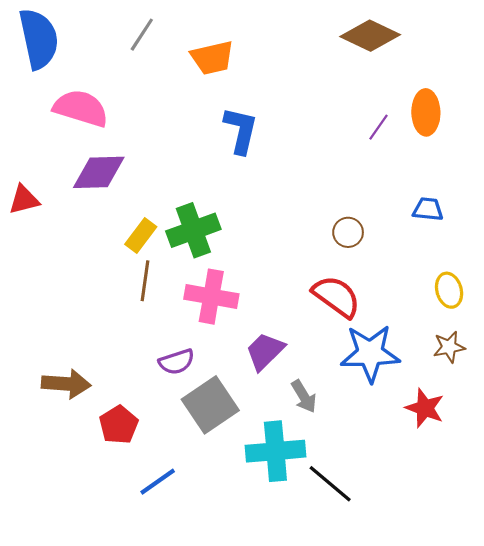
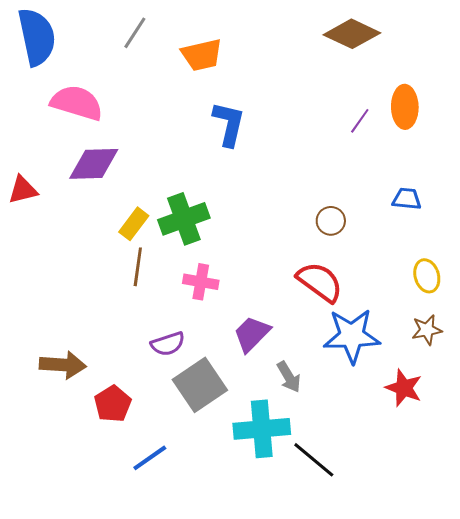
pink cross: (211, 297) -> (201, 282), size x0.7

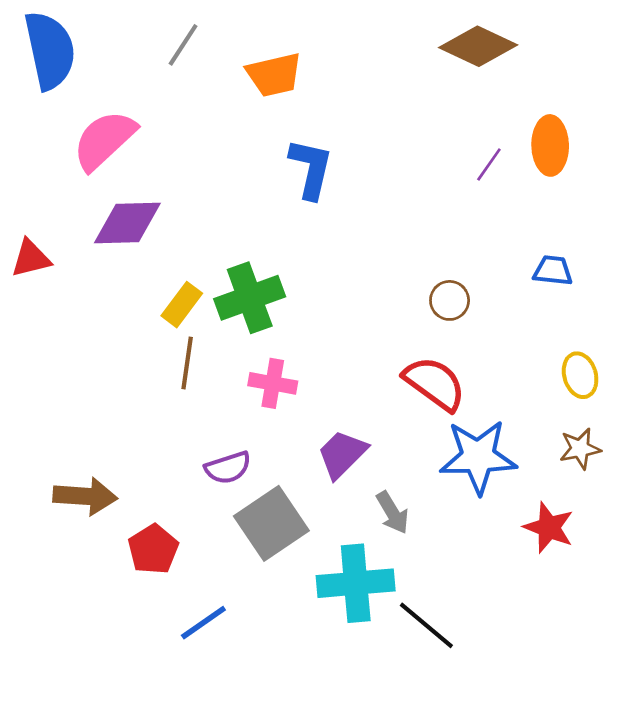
pink semicircle: (77, 103) -> (104, 140), turned -60

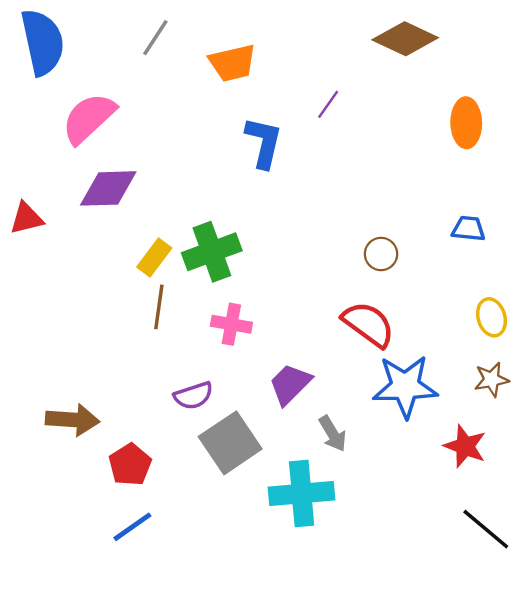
purple line: (489, 165) -> (328, 104), moved
blue line: (203, 623) -> (132, 527), moved
black line: (426, 625) -> (486, 529), moved

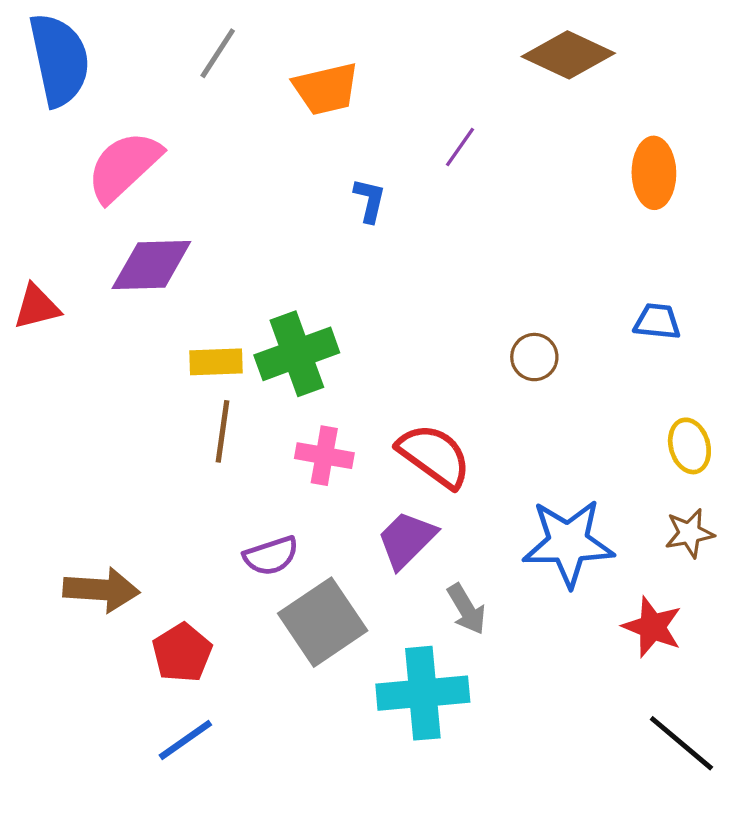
blue L-shape: (264, 142) -> (370, 200), size x0.6
yellow rectangle: (154, 257) -> (216, 362), turned 51
red semicircle: (368, 324) -> (434, 456), moved

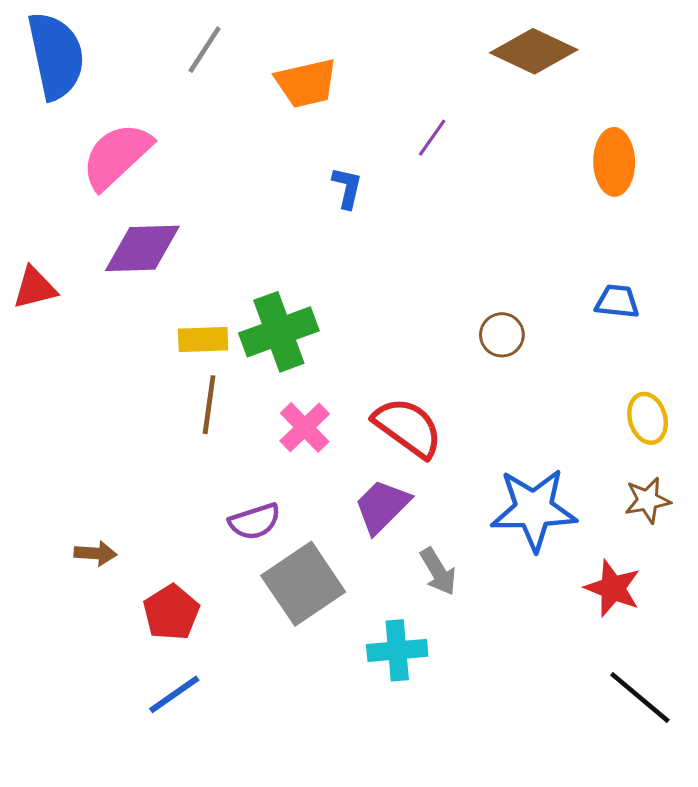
pink cross: (324, 456) -> (305, 427), turned 36
brown arrow: (101, 590) -> (95, 553), size x0.6
cyan cross: (423, 693) -> (397, 650), size x0.7

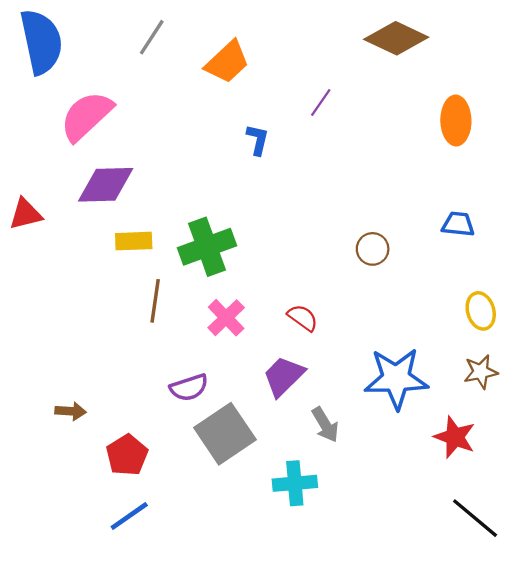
orange trapezoid: (306, 83) -> (227, 62), turned -30
yellow rectangle: (203, 339) -> (134, 241), moved
red semicircle: (408, 427) -> (303, 318), size x0.6

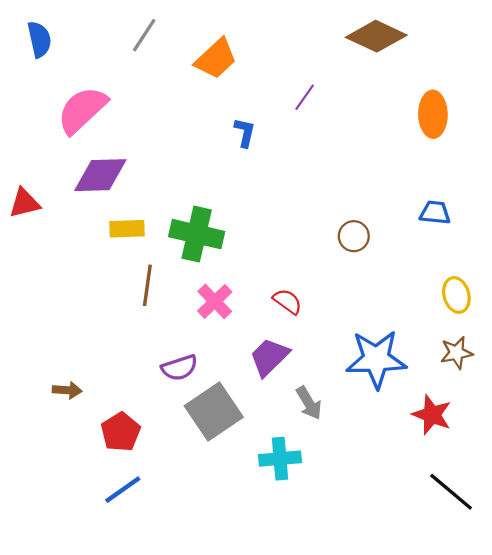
blue semicircle: (41, 42) -> (39, 39), size x0.6
green cross: (207, 247) -> (197, 234), turned 33

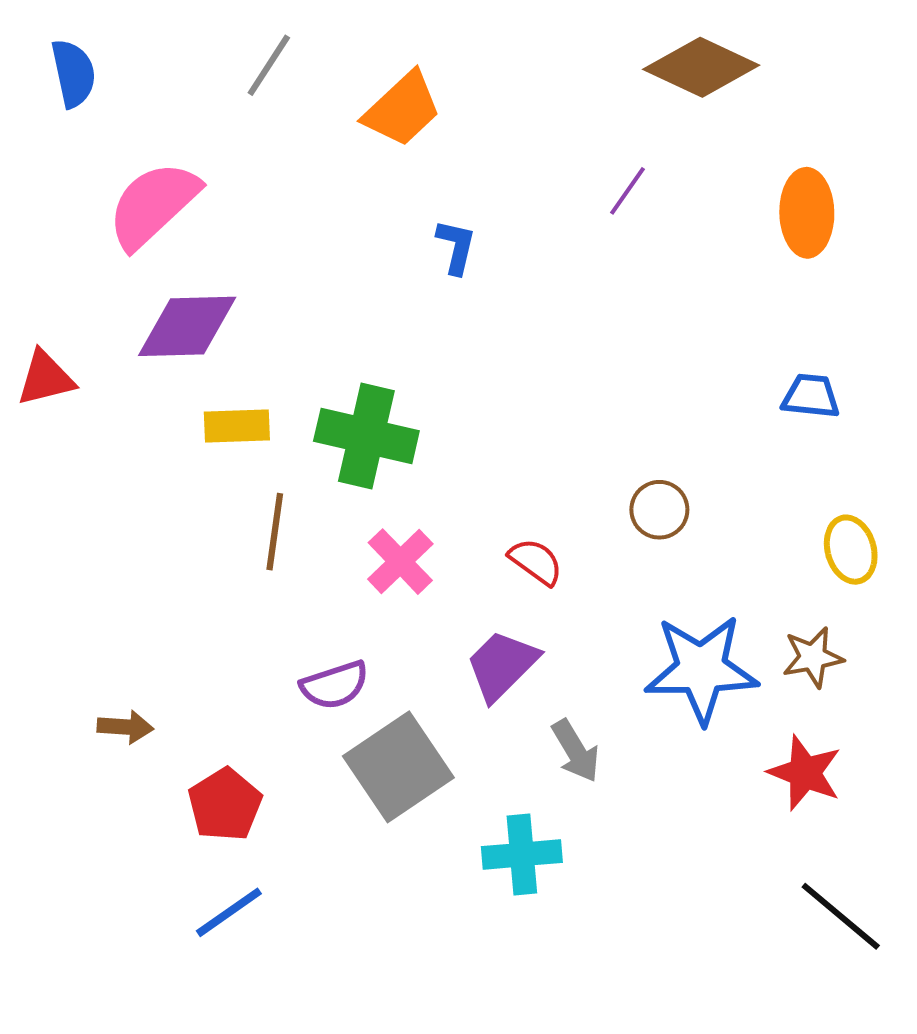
purple line: (305, 97) -> (627, 191), moved
brown circle: (354, 236) -> (659, 510), moved
brown star: (456, 353) -> (813, 657), moved

